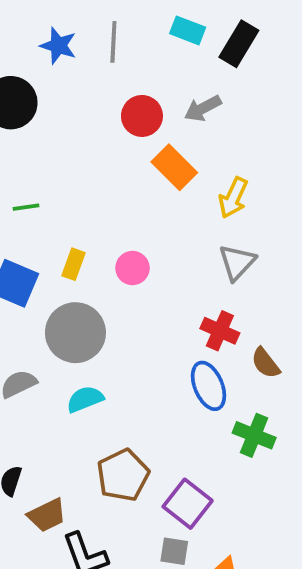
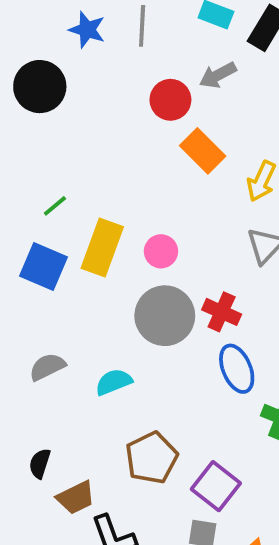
gray arrow: (203, 108) -> (218, 75), moved
green line: (26, 207) -> (55, 206), moved, turned -32
yellow rectangle: (74, 264) -> (102, 248), size x1.8
red cross: (220, 331) -> (222, 312), moved
gray circle: (75, 333) -> (165, 316), moved

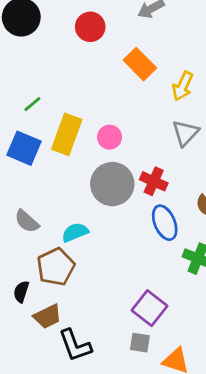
red circle: (170, 100) -> (90, 27), moved
gray semicircle: (47, 367) -> (27, 221), turned -112
brown pentagon: (152, 458) -> (56, 267), moved

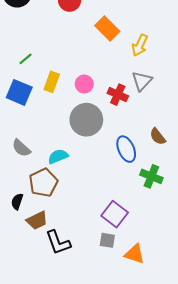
yellow rectangle: (67, 134) -> (52, 82), size x0.7
red cross: (154, 181) -> (118, 95), moved

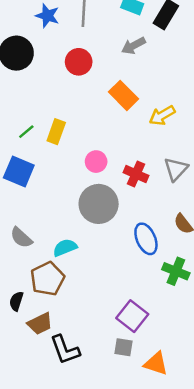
yellow arrow: (140, 45) -> (162, 115), turned 35
gray triangle: (142, 81) -> (176, 169), moved
yellow rectangle: (52, 82) -> (56, 132), moved

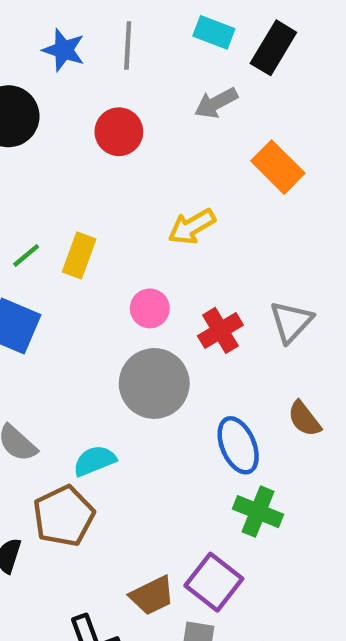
orange rectangle: (124, 95) -> (278, 167), moved
yellow arrow: (162, 115) -> (192, 227), moved
red cross: (136, 174) -> (220, 330), turned 35
green cross: (176, 271) -> (258, 512), moved
brown trapezoid: (40, 324) -> (152, 595), moved

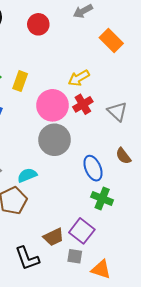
yellow arrow: (192, 227) -> (79, 78), moved
pink circle: (150, 308) -> (52, 105), size x1.8
gray triangle: (291, 322) -> (117, 111), turned -30
red cross: (220, 330) -> (83, 104), moved

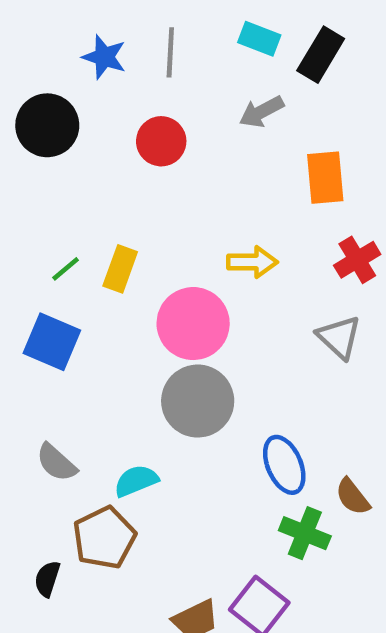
orange rectangle: (111, 41) -> (325, 178), turned 40
yellow arrow: (79, 78) -> (252, 262), turned -150
red cross: (83, 104) -> (357, 260), moved
brown semicircle: (123, 156) -> (353, 497), moved

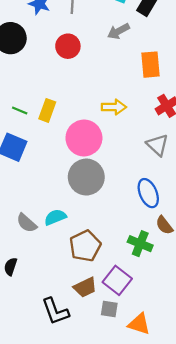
green line: (66, 269) -> (20, 110), turned 63
gray semicircle: (56, 463) -> (27, 223), moved
blue ellipse: (284, 465) -> (148, 193), moved
brown pentagon: (104, 538) -> (85, 246), moved

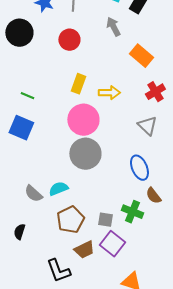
gray arrow: (118, 31) -> (113, 27), turned 90
orange rectangle: (151, 65) -> (141, 56), turned -45
yellow rectangle: (47, 110) -> (78, 84), moved
brown pentagon: (85, 246) -> (70, 220), moved
gray square: (109, 309) -> (105, 220), moved

